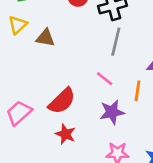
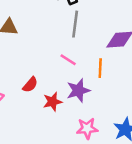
red semicircle: (62, 101) -> (30, 85), size x0.6
red star: (65, 134) -> (52, 102), moved, turned -30

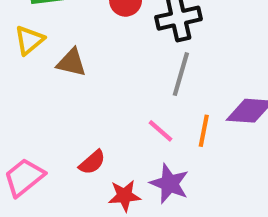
orange line: (100, 68) -> (204, 131), moved
purple star: (78, 90) -> (169, 184), turned 30

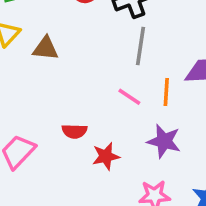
red semicircle: (92, 162) -> (74, 131), turned 50
purple star: (169, 184) -> (164, 141), moved

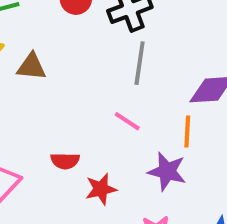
orange line: (166, 92) -> (187, 131), moved

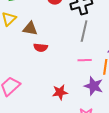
pink line: (127, 121) -> (85, 60), moved, turned -40
red semicircle: (65, 161) -> (41, 48), moved

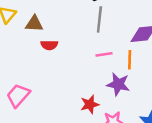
red star: (60, 92) -> (90, 104), moved

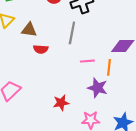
gray line: (99, 19) -> (72, 33), moved
red star: (90, 104) -> (61, 103), moved

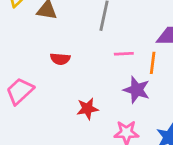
red semicircle: (41, 49) -> (60, 59), moved

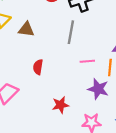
red semicircle: (60, 59) -> (38, 67), turned 96

